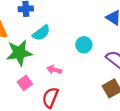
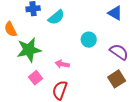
cyan semicircle: (41, 33) -> (56, 17), moved

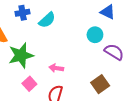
cyan circle: (89, 40) -> (95, 35), moved
brown square: (117, 79) -> (100, 84), moved

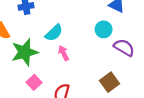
cyan semicircle: (47, 20) -> (54, 33), moved
pink arrow: (56, 68) -> (64, 53), moved, turned 56

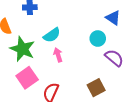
green star: (25, 52) -> (22, 49), turned 30
pink square: (34, 82) -> (27, 78), size x1.5

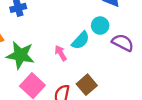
cyan semicircle: (52, 35) -> (81, 40), moved
brown square: (96, 88) -> (87, 85), moved

